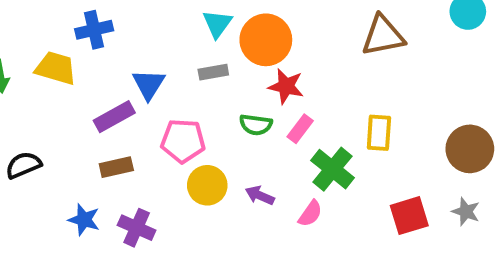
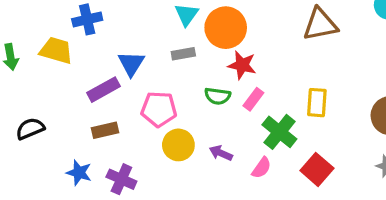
red square: (409, 216) -> (317, 169), moved, turned -32

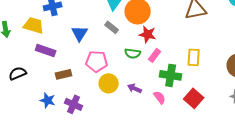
gray rectangle: (183, 54) -> (112, 27), turned 48
purple rectangle: (103, 90) -> (46, 50), moved, turned 48
green cross: (279, 132) -> (171, 75), turned -30
pink semicircle: (262, 168) -> (160, 97), turned -72

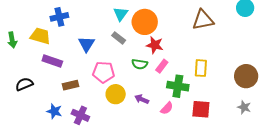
pink semicircle: (160, 97) -> (167, 108), turned 80
red square: (194, 98) -> (201, 109), turned -36

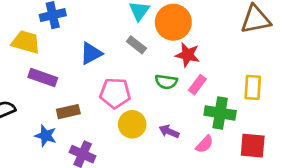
blue triangle: (86, 44) -> (91, 53), turned 30
blue star: (54, 111) -> (46, 136), moved

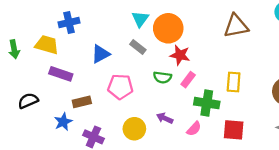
yellow circle: (132, 124) -> (134, 129), moved
blue star: (46, 136) -> (63, 122), turned 30

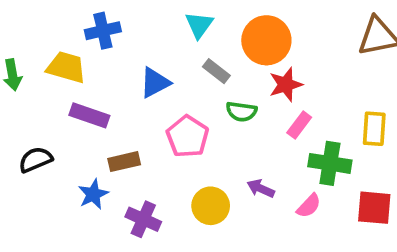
cyan triangle: (140, 19) -> (199, 25), moved
red star: (180, 55) -> (286, 85), turned -30
green semicircle: (162, 77) -> (241, 111), moved
pink pentagon: (120, 87) -> (188, 137), turned 30

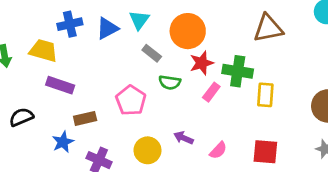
blue triangle: (155, 83) -> (107, 28), moved
green cross: (330, 163) -> (238, 71), moved

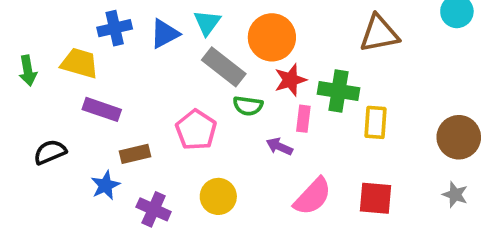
gray rectangle: (152, 53) -> (224, 67), size x1.6
pink rectangle: (211, 92) -> (303, 119), turned -30
purple arrow: (184, 138) -> (279, 146), moved
pink semicircle: (218, 150) -> (313, 196), size x1.6

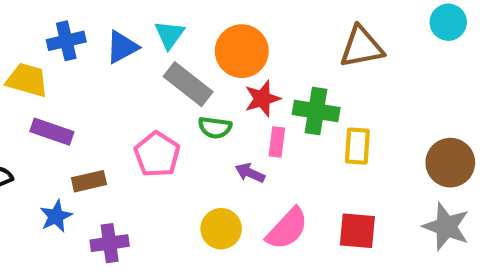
gray star: (455, 195) -> (446, 227), size x1.6
yellow circle: (218, 196) -> (221, 229), moved
purple cross: (154, 209) -> (110, 243), turned -32

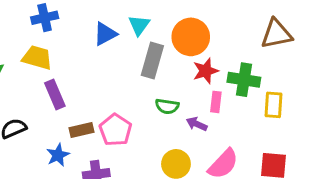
blue cross: (66, 41) -> (45, 18), moved
gray rectangle: (188, 84) -> (152, 61), turned 68
green semicircle: (215, 128) -> (167, 106), moved
purple rectangle: (52, 132) -> (55, 95), turned 48
pink pentagon: (157, 154) -> (115, 130), moved

